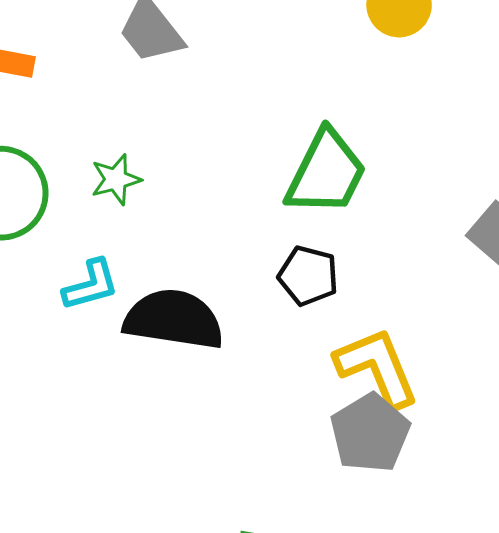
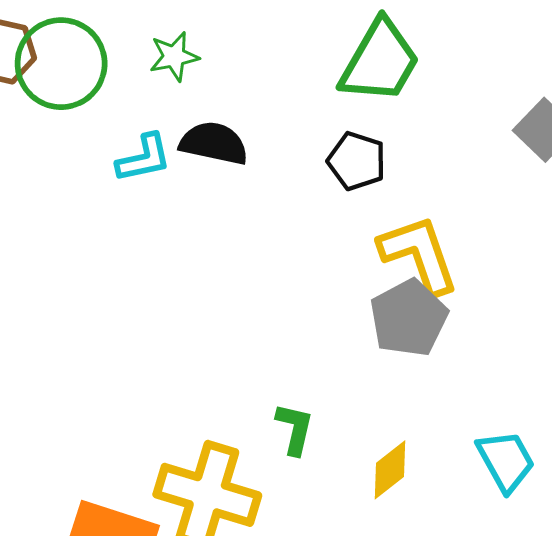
black semicircle: (174, 319) -> (214, 143), moved, size x0.7

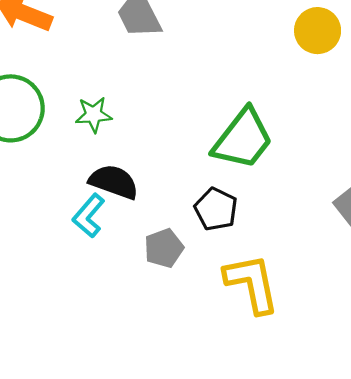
cyan L-shape: (144, 158) -> (89, 216), moved, turned 135
gray pentagon: (409, 318) -> (164, 248), moved, size x0.7

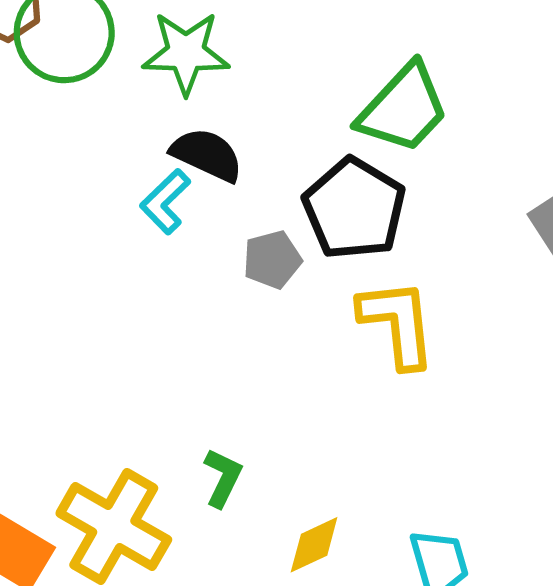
green star: (94, 115) -> (186, 53), size x1.6
black pentagon: (216, 209) -> (354, 209), size x1.6

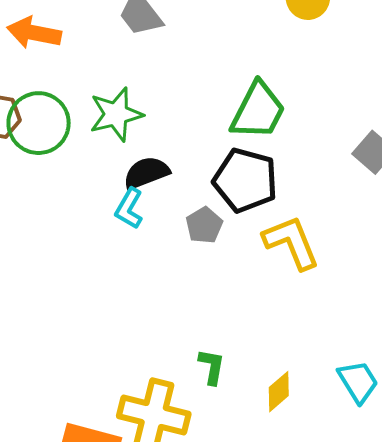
black semicircle: (207, 155) -> (146, 173), turned -30

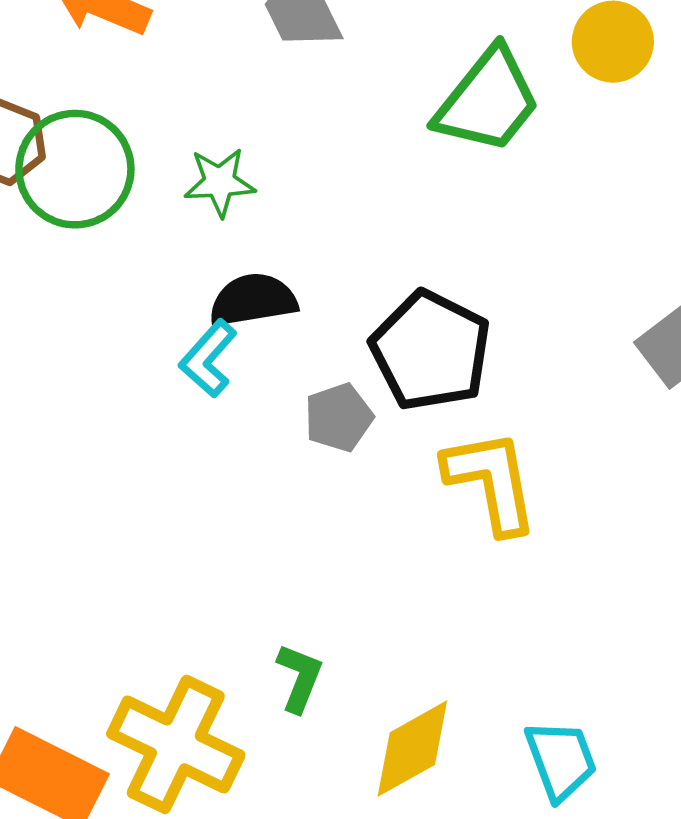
green trapezoid: (258, 111) -> (488, 101), moved
green star: (116, 114) -> (220, 182), size x0.7
yellow diamond: (279, 392) -> (412, 749), size x1.4

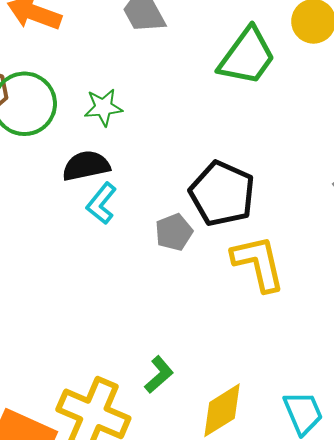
black semicircle: (253, 300) -> (86, 166), moved
green L-shape: (299, 678) -> (159, 375), turned 30

